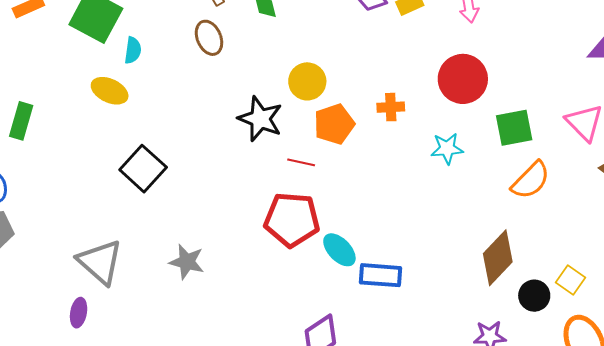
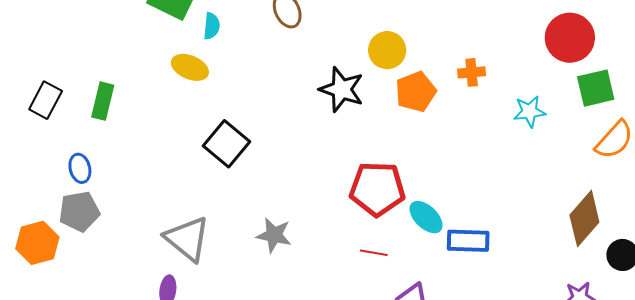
red circle: (463, 79) -> (570, 38), moved
red line: (301, 162) -> (374, 253), moved

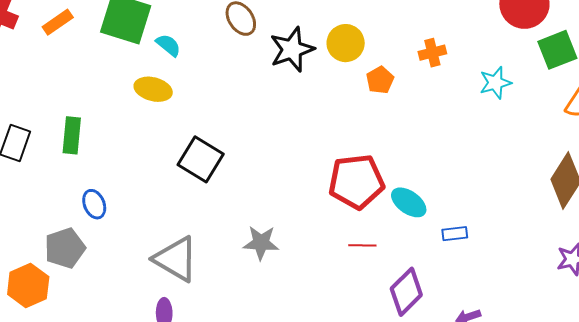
cyan semicircle: (212, 26) -> (168, 45), turned -48
black star: (342, 89) -> (292, 49), moved, turned -30
orange pentagon: (416, 92) -> (380, 80), size x0.7
blue ellipse: (80, 168) -> (94, 204), moved
blue rectangle: (468, 241) -> (455, 234), moved, size x0.6

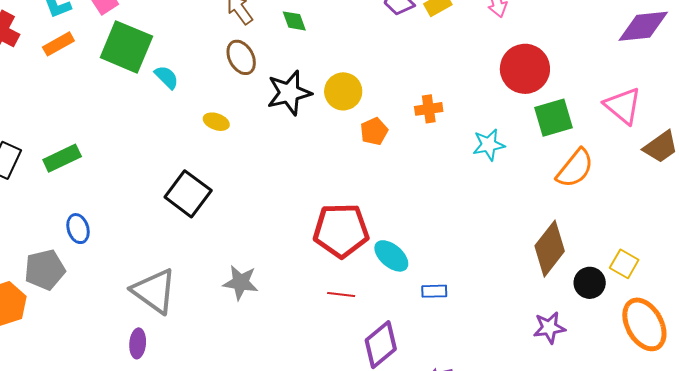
yellow ellipse: (153, 89) -> (216, 122), moved, size x0.7
green rectangle: (72, 135) -> (62, 158), turned 54

